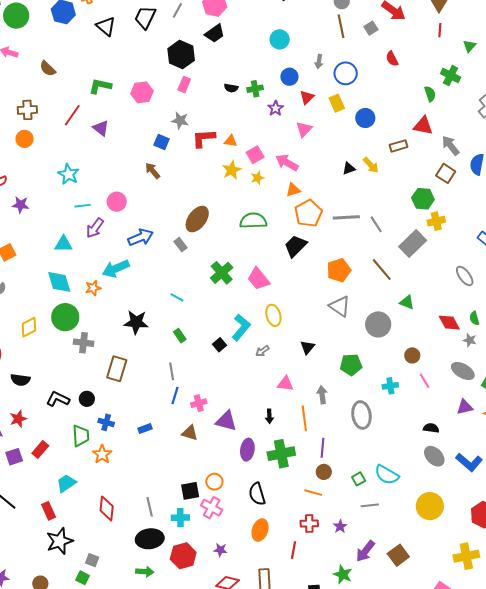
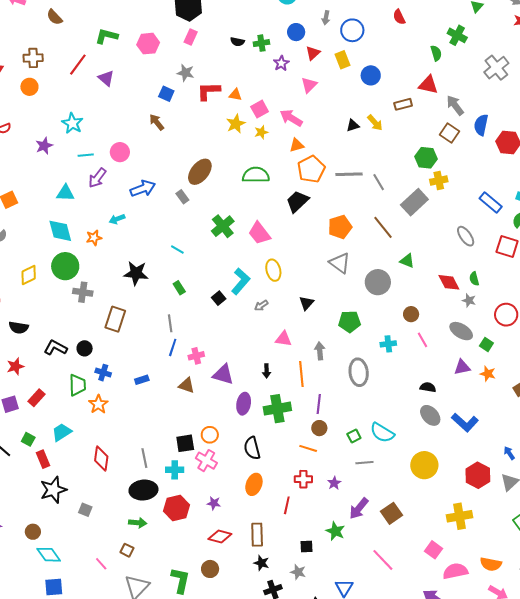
purple star: (21, 205) -> (44, 146), moved, turned -30
cyan arrow: (116, 269) -> (117, 219), size x0.6
green square: (83, 578) -> (28, 439), moved

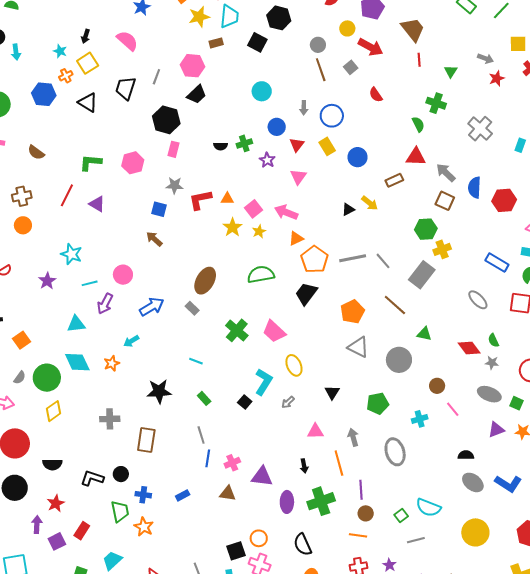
green circle: (65, 266) -> (47, 378), moved

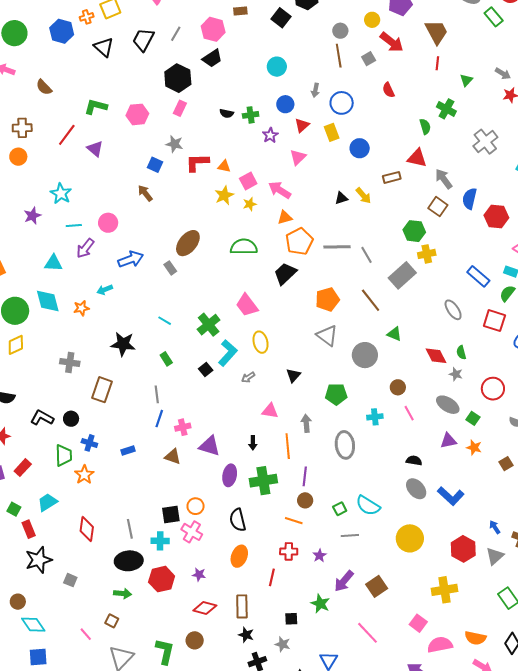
green cross: (237, 330) -> (209, 325), moved

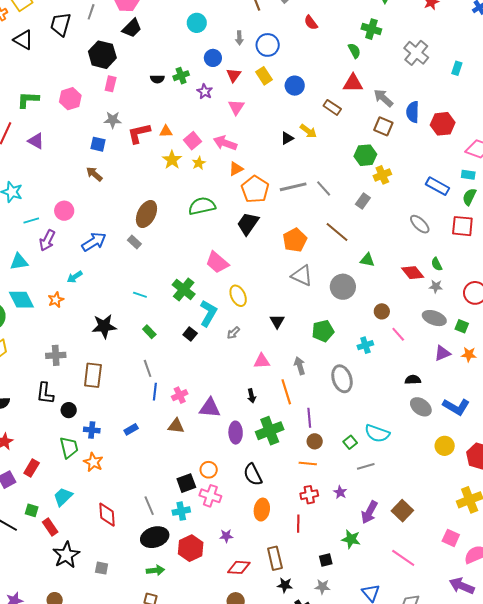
brown rectangle: (392, 177) -> (332, 107), turned 60
gray rectangle: (402, 275) -> (363, 201), size x0.6
black L-shape: (42, 418) -> (45, 393), moved, turned -100
yellow circle: (410, 538) -> (445, 446), moved, size x0.7

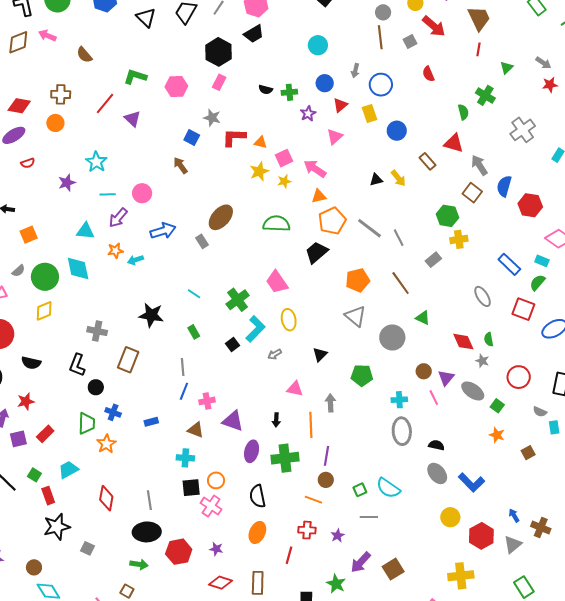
gray line: (293, 187) -> (370, 228), turned 36
orange star: (56, 300) -> (115, 251), moved
purple triangle: (442, 353) -> (446, 378), moved, turned -42
gray ellipse: (342, 379) -> (402, 431), moved
cyan cross: (181, 511) -> (185, 458), moved

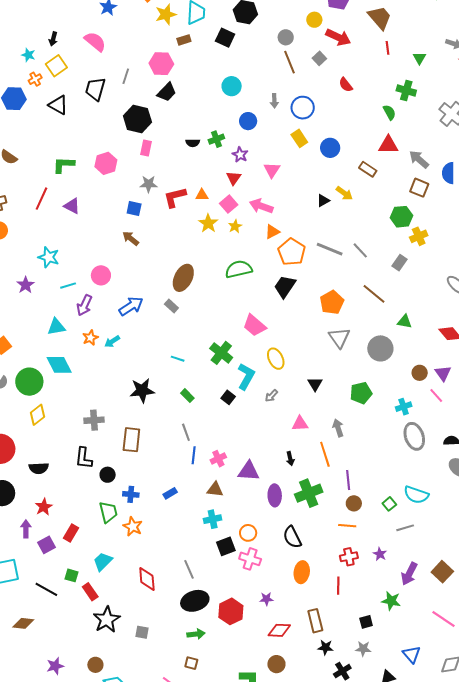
red triangle: (340, 105) -> (234, 178), moved
gray triangle: (355, 316) -> (339, 338), turned 30

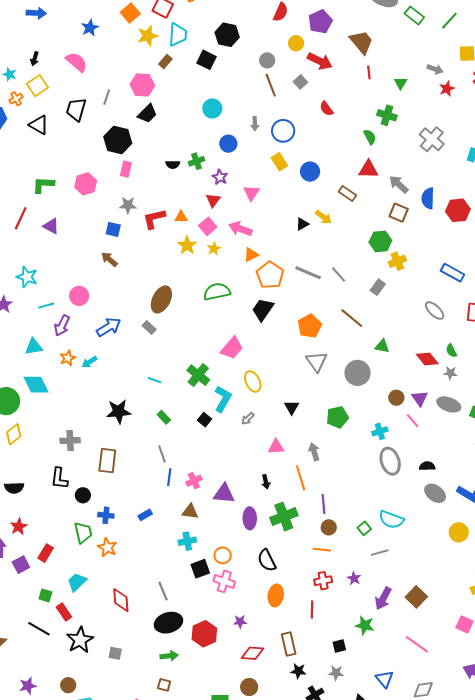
brown rectangle: (184, 40) -> (165, 62), turned -32
pink trapezoid: (254, 325) -> (232, 348), turned -90
black line: (46, 589) -> (39, 629), moved

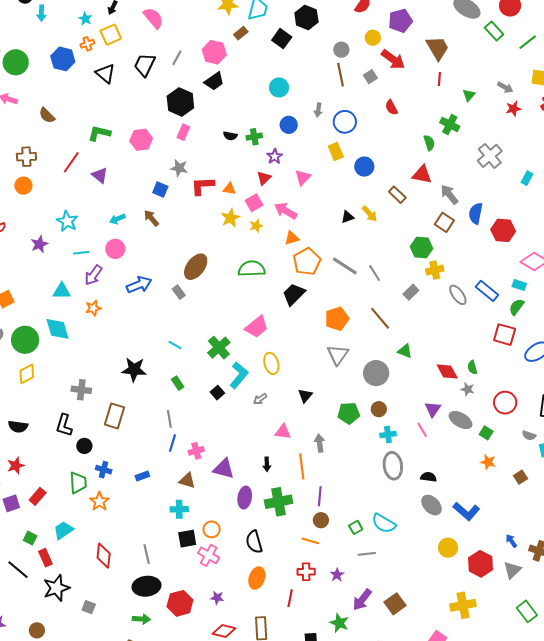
gray ellipse: (435, 311) -> (458, 295), moved
cyan arrow: (89, 362) -> (117, 219), moved
brown circle: (396, 398) -> (379, 409), moved

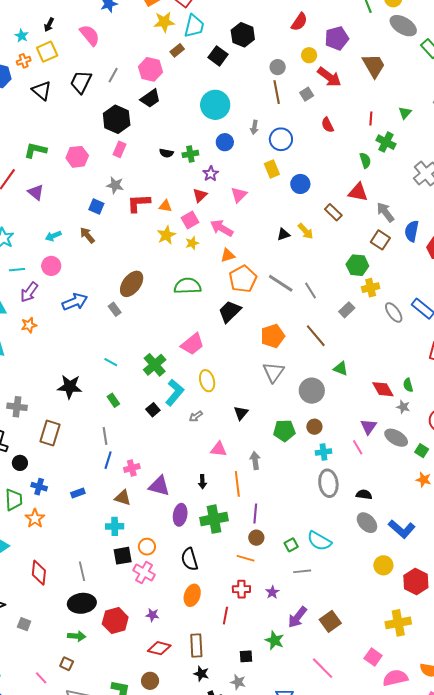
red line: (439, 79) -> (371, 119), moved
cyan circle: (279, 87) -> (215, 105), size x1.5

